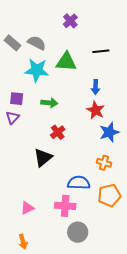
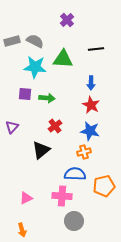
gray rectangle: (12, 43) -> (12, 41), turned -56
purple square: (17, 99) -> (25, 94), moved
purple triangle: (12, 118) -> (12, 127), moved
blue star: (109, 132) -> (90, 131), moved, turned 30
orange cross: (104, 163) -> (84, 152), moved, turned -32

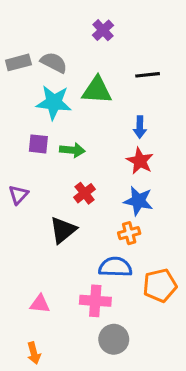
pink triangle: (26, 198) -> (40, 304), turned 32

